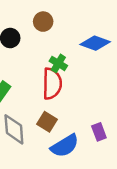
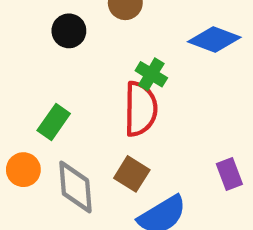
purple rectangle: (99, 132) -> (229, 174), moved

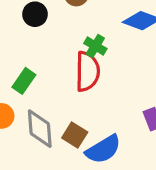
brown square: (132, 174) -> (75, 135), moved

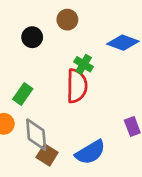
brown square: (75, 135) -> (47, 155), moved

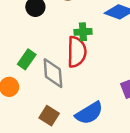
green cross: (84, 64) -> (83, 32), turned -35
gray diamond: (36, 135) -> (53, 73), moved

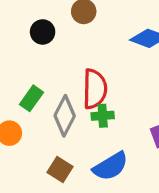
green cross: (83, 32) -> (103, 116), moved
gray diamond: (53, 73) -> (65, 116), turned 32

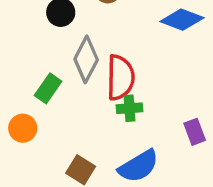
gray diamond: (65, 116) -> (86, 59), moved

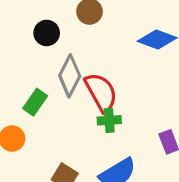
red semicircle: (120, 78) -> (101, 92), turned -30

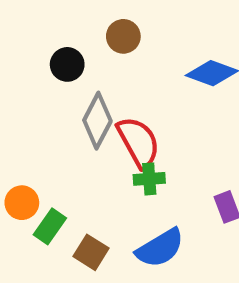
green rectangle: (35, 102) -> (50, 226), moved

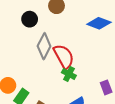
green cross: (149, 179) -> (69, 74), turned 32

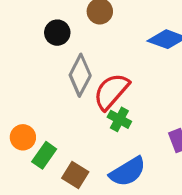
red semicircle: (64, 56) -> (111, 92), turned -110

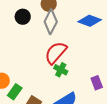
gray diamond: (80, 75) -> (51, 22), moved

